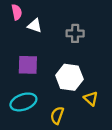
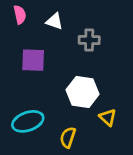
white triangle: (35, 26) -> (54, 21), moved
purple square: (28, 65) -> (33, 60), moved

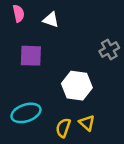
gray cross: (89, 40) -> (109, 49), moved, turned -30
yellow triangle: (108, 117) -> (87, 123), moved

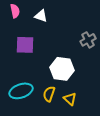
yellow semicircle: (63, 128) -> (49, 94), moved

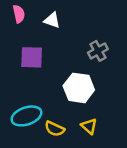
gray cross: (88, 40) -> (98, 51), moved
yellow semicircle: (49, 94) -> (55, 129), moved, turned -84

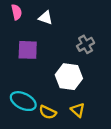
cyan ellipse: (27, 116) -> (23, 101), turned 45

